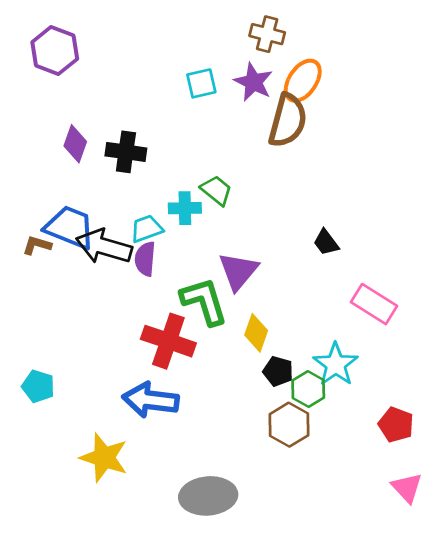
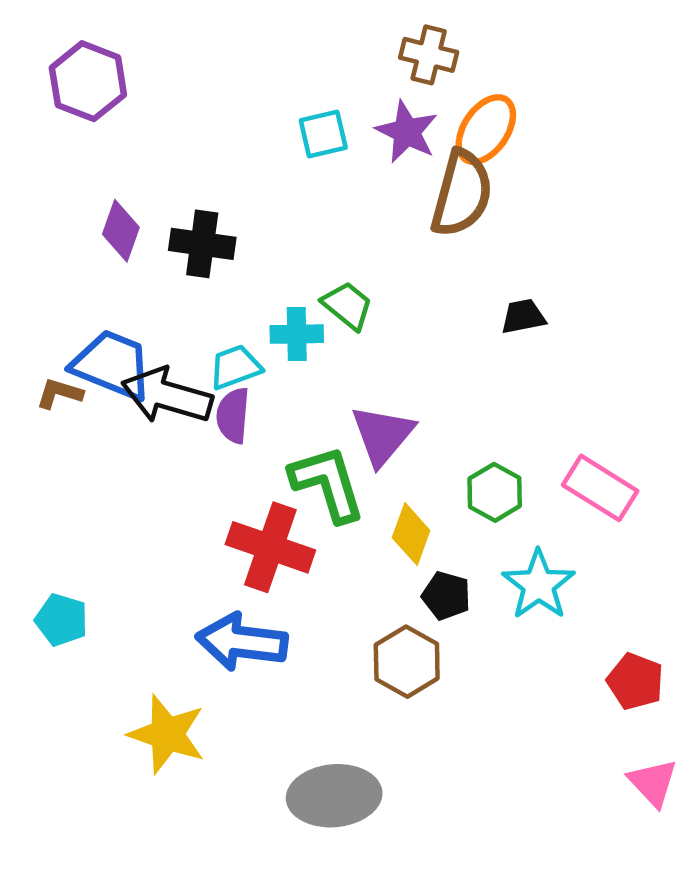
black trapezoid: (326, 242) -> (523, 316), moved, turned 116
green hexagon: (308, 389) -> (495, 492), moved
brown hexagon: (289, 425) -> (407, 662), moved

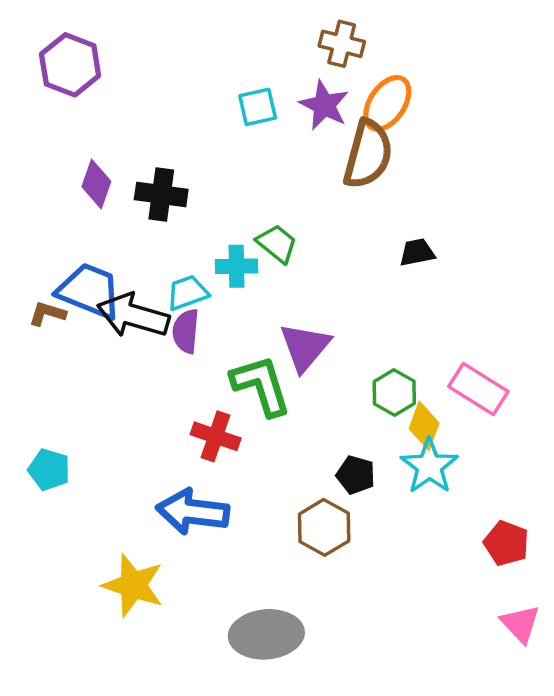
yellow diamond: (411, 534) -> (424, 426), moved
red cross: (270, 547) -> (216, 436), size x0.7
cyan pentagon: (62, 620) -> (49, 470), moved

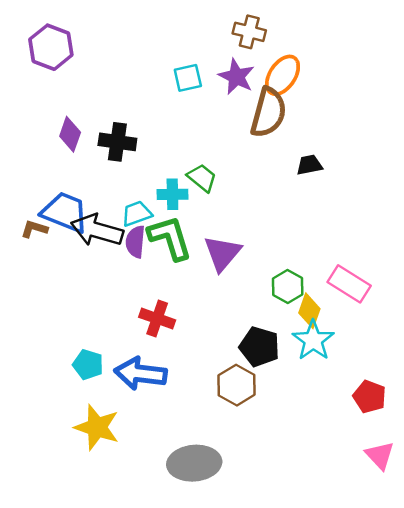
black trapezoid: (417, 252) -> (309, 165), moved
green L-shape: (261, 385) -> (170, 238), moved
cyan pentagon: (49, 470) -> (88, 365), moved
black pentagon: (356, 475) -> (259, 347), size x1.4

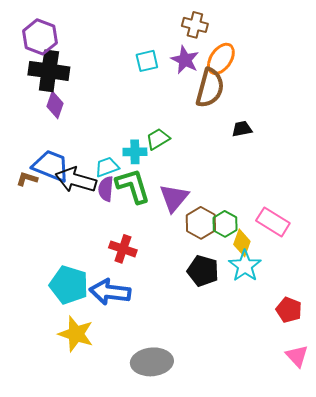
black cross: (117, 142) -> (49, 71), moved, size x1.4
green trapezoid: (202, 178) -> (158, 139), turned -70
cyan pentagon: (88, 365) -> (69, 285), size x1.6
brown hexagon: (236, 385) -> (201, 223), moved

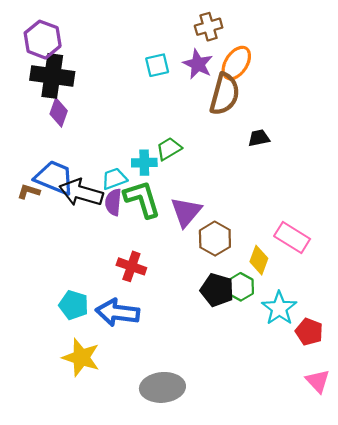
brown cross: (195, 25) -> (209, 27), turned -30
green hexagon: (225, 224) -> (241, 287), moved
cyan star: (245, 266) -> (279, 308), moved
cyan pentagon: (69, 285) -> (74, 305), size x0.7

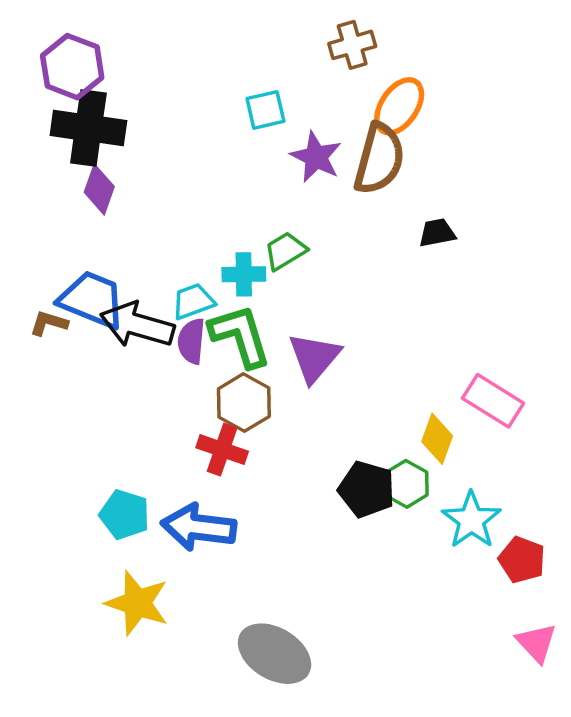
purple star: (198, 64) -> (316, 157), moved
brown hexagon: (215, 239) -> (244, 403), moved
gray ellipse: (162, 387) -> (275, 654), turned 36

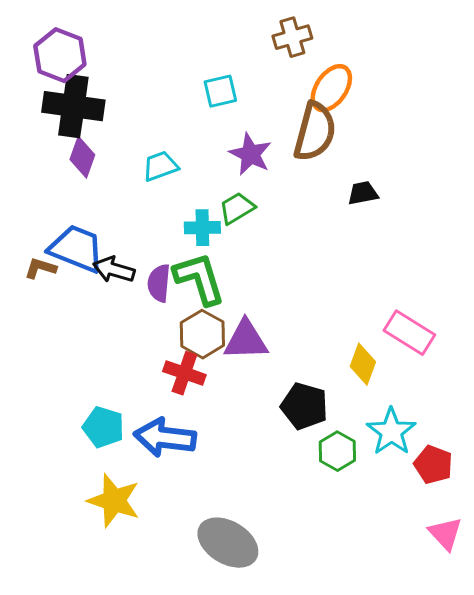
purple star: (316, 157) -> (250, 154), moved
cyan trapezoid: (193, 301) -> (160, 166), moved
black arrow: (137, 325) -> (114, 270), size x0.7
purple triangle: (314, 357) -> (246, 340), moved, turned 48
green hexagon: (406, 484) -> (337, 451), moved

